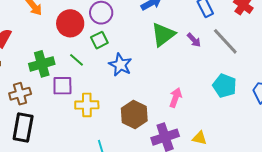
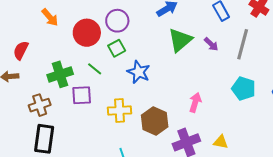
gray line: (225, 41) -> (243, 44), turned 60
yellow cross: (87, 105) -> (120, 110), moved

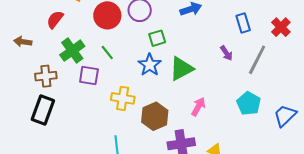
green triangle: (180, 40) -> (181, 69), moved
green square: (117, 48) -> (157, 38), moved
red semicircle: (21, 50) -> (55, 20), moved
green cross: (60, 74) -> (72, 51), turned -30

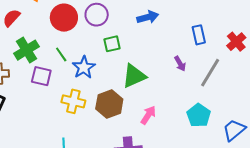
blue star: (150, 65) -> (84, 67), moved
brown hexagon: (155, 116) -> (109, 104), moved

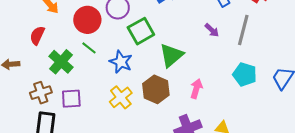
green square: (112, 44) -> (141, 31), size x1.5
green line: (61, 54) -> (89, 48), moved
purple square: (41, 76) -> (71, 99), moved
yellow cross: (73, 101) -> (121, 97), turned -35

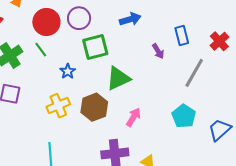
purple arrow: (212, 30) -> (158, 51), moved
blue star: (121, 62) -> (68, 71), size x0.7

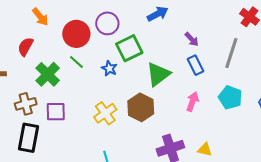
blue rectangle: (182, 35) -> (195, 65), moved
blue star: (68, 71) -> (109, 68), moved
pink arrow: (133, 117) -> (192, 102), moved

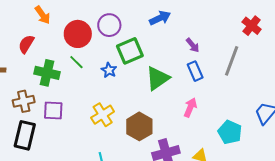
green cross: (48, 74) -> (47, 73), turned -35
cyan pentagon: (230, 97) -> (230, 132), moved
brown hexagon: (141, 107) -> (139, 126), moved

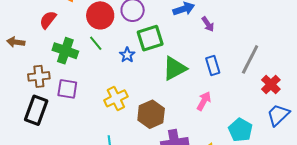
red cross: (252, 26) -> (271, 84), moved
purple arrow: (193, 45) -> (208, 24), moved

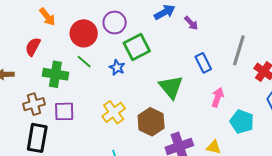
green triangle: (175, 68) -> (171, 87), moved, turned -32
pink arrow: (204, 101) -> (218, 97), moved

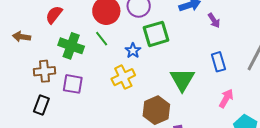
yellow cross: (114, 112) -> (123, 77), moved
black rectangle: (37, 138) -> (41, 105), size x0.7

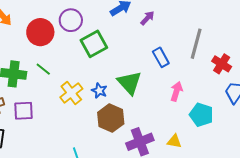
purple arrow: (214, 20) -> (147, 18), turned -91
green line: (102, 39) -> (43, 69), moved
blue star: (133, 51) -> (99, 91), moved

